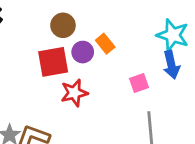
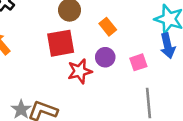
purple circle: (83, 52) -> (105, 57), moved

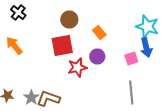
pink square: (138, 62) -> (131, 58), moved

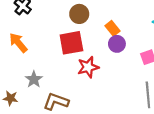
purple circle: (97, 56) -> (117, 44), moved
gray star: (31, 98) -> (34, 79), moved

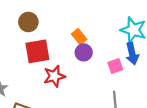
brown circle: (79, 14) -> (28, 22), moved

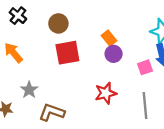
red star: (54, 76) -> (106, 93), moved

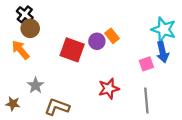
brown circle: (58, 23) -> (30, 28), moved
red square: (67, 53) -> (72, 50), turned 30
purple circle: (114, 54) -> (97, 41), moved

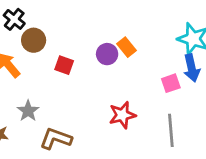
brown circle: (30, 28) -> (34, 40), moved
red square: (72, 50) -> (64, 65), moved, size x0.6

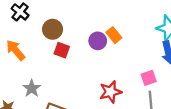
brown circle: (34, 40) -> (53, 29), moved
pink square: (171, 83) -> (149, 78), moved

